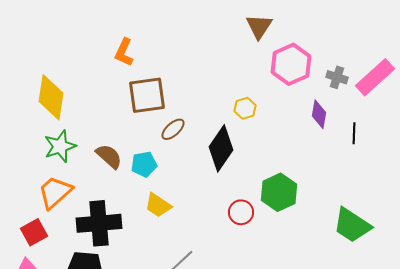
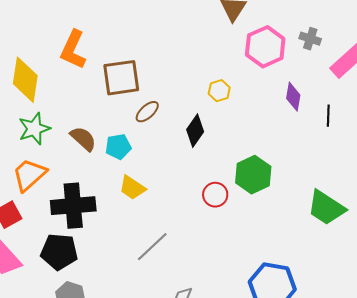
orange L-shape: (124, 52) -> (73, 50), moved, size x1.4
gray cross: (337, 77) -> (310, 39), moved
black diamond: (221, 148) -> (195, 131), size x0.7

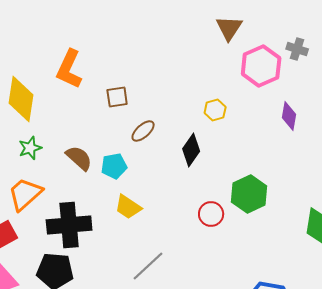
gray cross: (310, 39) -> (297, 49), moved
brown square: (121, 78) -> (117, 97), size x0.6
green star: (34, 129) -> (30, 148), size x0.7

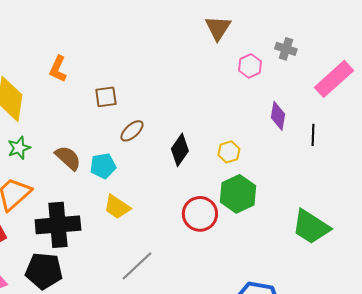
pink hexagon: (261, 66) -> (250, 66), size x0.6
orange L-shape: (69, 69) -> (58, 69), size x0.7
yellow hexagon: (215, 110) -> (229, 152), moved
red circle: (211, 214) -> (200, 214), size x1.4

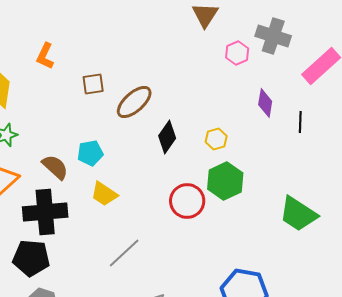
gray cross: (286, 49) -> (273, 36), size x1.6
brown ellipse: (132, 131) -> (134, 102), moved, size x1.5
brown semicircle: (68, 158) -> (55, 167), moved

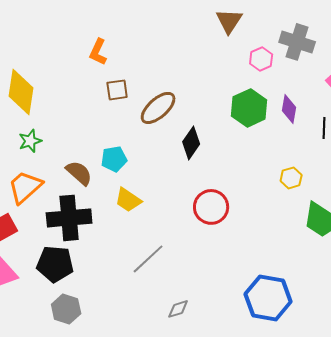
orange L-shape: (45, 56) -> (98, 52), moved
yellow hexagon: (216, 139) -> (291, 178), moved
green hexagon: (225, 181) -> (249, 108), moved

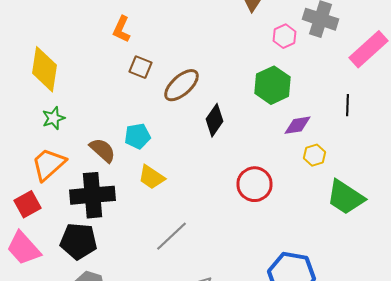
brown square: (117, 90) -> (140, 67), turned 30
purple diamond: (289, 109) -> (298, 125), moved, turned 72
red circle: (211, 207) -> (254, 184), moved

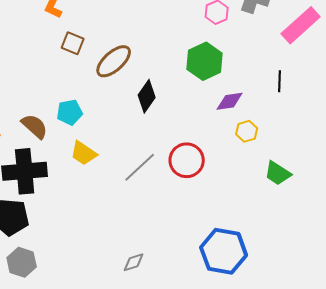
green trapezoid: (346, 197) -> (278, 173), size x0.7
gray line: (172, 236) -> (140, 167), moved

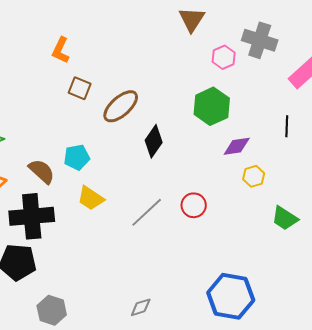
red circle: (187, 160) -> (194, 205), size x0.7
gray hexagon: (22, 262) -> (52, 310), moved

